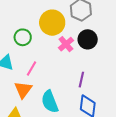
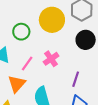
pink cross: (66, 44) -> (51, 59), moved

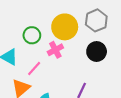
pink cross: (51, 59) -> (55, 50), moved

